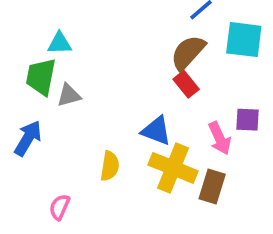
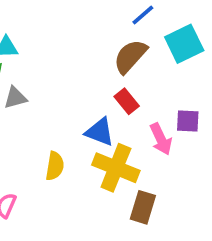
cyan square: (244, 40) -> (184, 44), turned -33
red rectangle: (186, 84) -> (127, 101), moved
brown rectangle: (212, 187) -> (143, 207), moved

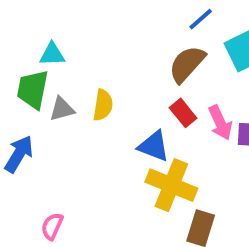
pink arrow: (161, 139) -> (220, 123), moved
yellow semicircle: (55, 166) -> (103, 105), moved

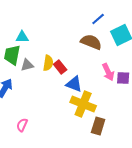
brown semicircle: (187, 64) -> (91, 42), turned 70
red rectangle: (183, 113) -> (60, 67), moved

